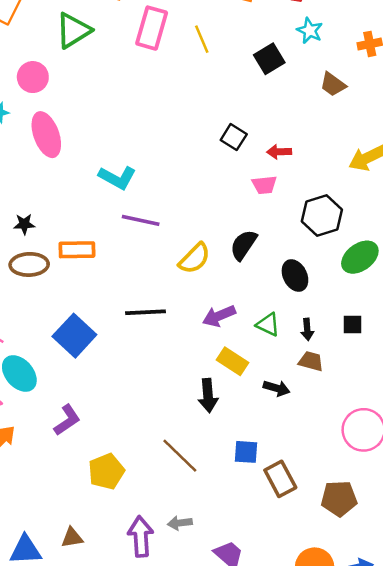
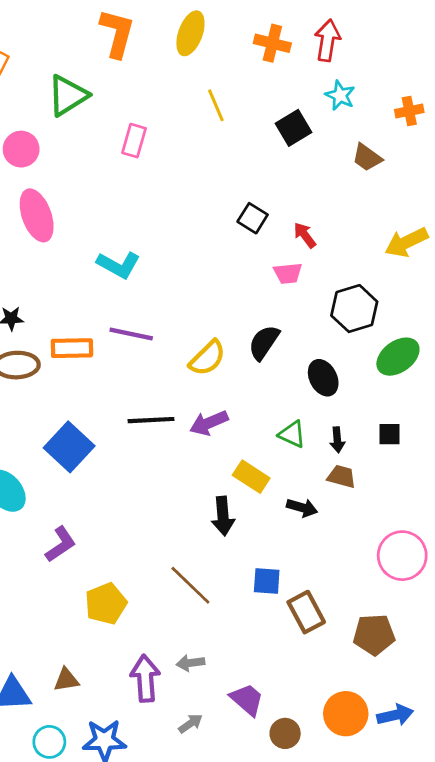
pink rectangle: (152, 28) -> (134, 141), moved, size x0.7
red arrow: (279, 152) -> (305, 235), turned 55
purple line: (141, 220) -> (131, 334), moved
purple arrow: (219, 316) -> (209, 423), moved

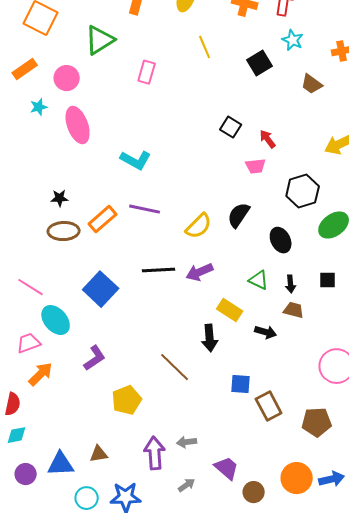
orange rectangle: (72, 348) -> (103, 219), turned -40
brown line: (190, 585) -> (175, 367), moved

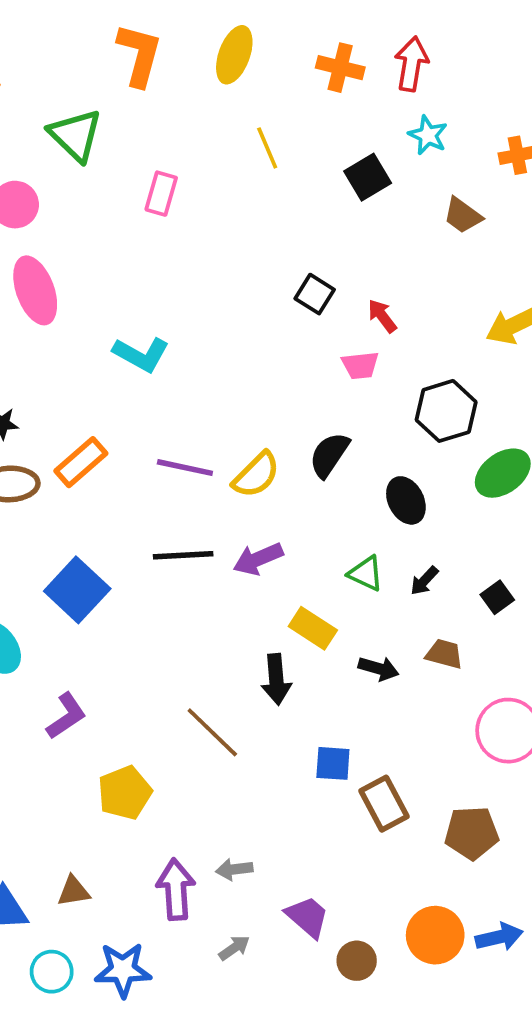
green triangle: (100, 40) -> (75, 135), turned -44
purple line: (145, 209) -> (185, 468), moved
black square: (328, 280) -> (497, 597), moved, turned -36
black arrow: (291, 284) -> (424, 581), turned 48
brown trapezoid: (294, 310) -> (444, 654), moved

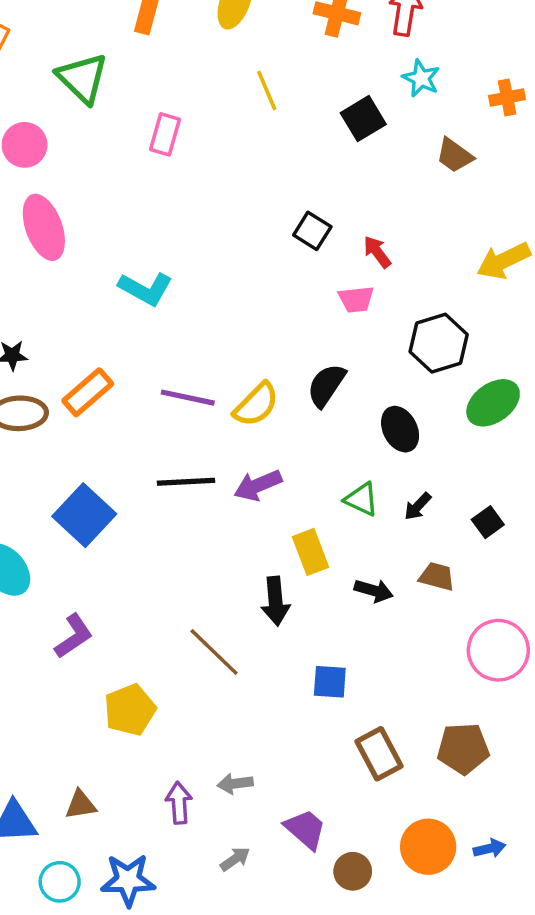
yellow rectangle: (313, 628) -> (311, 552), turned 36
brown rectangle: (384, 804) -> (379, 754), moved
purple arrow: (176, 889) -> (179, 803), size x0.7
blue arrow: (499, 937) -> (490, 848), size x0.7

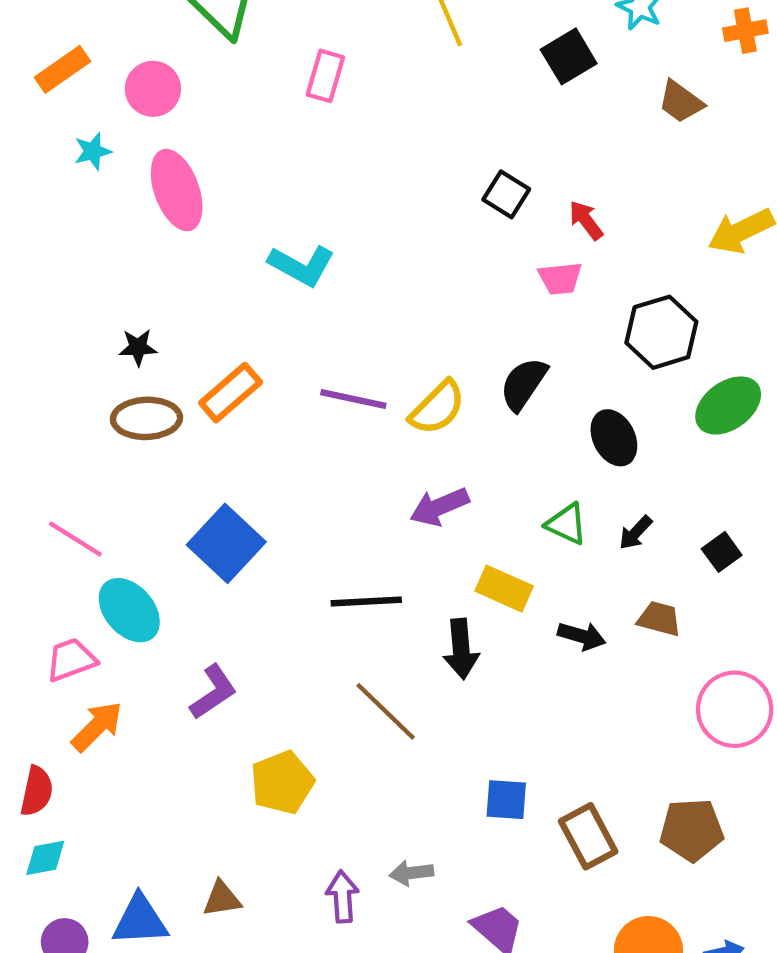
black line: (186, 482) -> (366, 602), moved
yellow rectangle: (311, 552) -> (504, 589), turned -45
blue square: (330, 682) -> (506, 800), moved

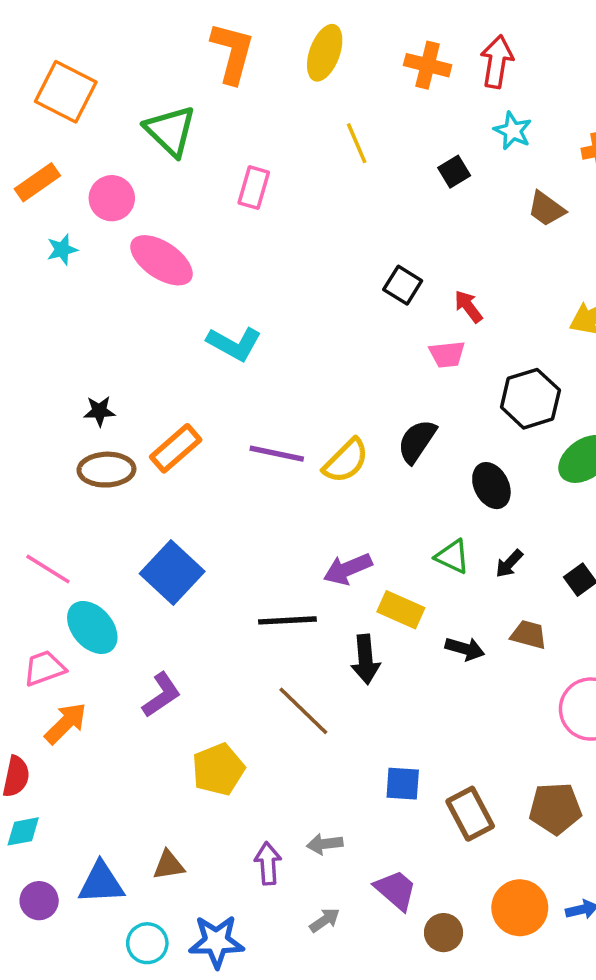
black square: (569, 56) -> (454, 172), size x0.7
pink ellipse: (177, 190) -> (161, 260), moved, turned -36
purple arrow: (439, 507) -> (348, 569), moved

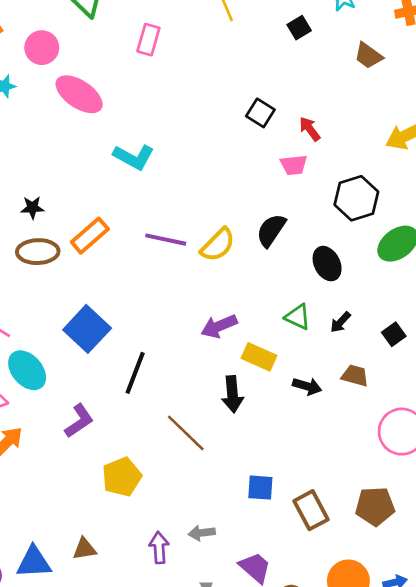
black line: (287, 620) -> (135, 373), moved, turned -66

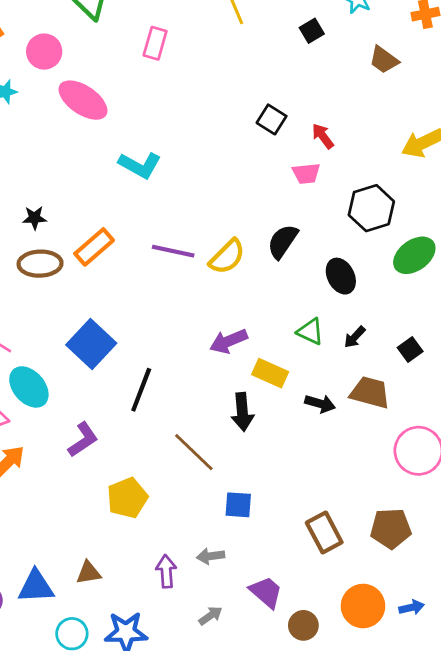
brown trapezoid: (355, 376) -> (370, 393), size x1.4
blue square: (260, 488) -> (238, 505), moved

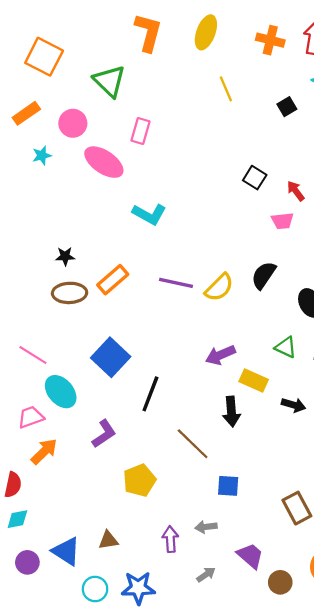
pink rectangle: (155, 43) -> (140, 131), moved
blue triangle: (36, 587) -> (66, 551), turned 36

